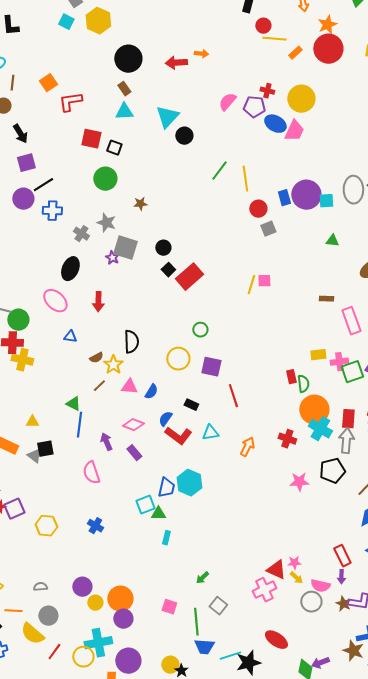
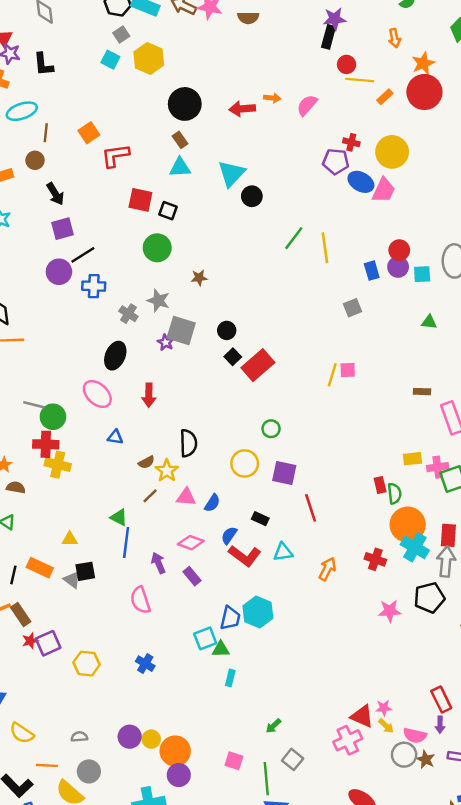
pink semicircle: (227, 102) -> (307, 105), moved
purple circle: (306, 195) -> (398, 267), size x0.6
red circle: (258, 209) -> (399, 250), moved
yellow circle: (95, 603) -> (151, 739), moved
brown star: (343, 604) -> (426, 759), moved

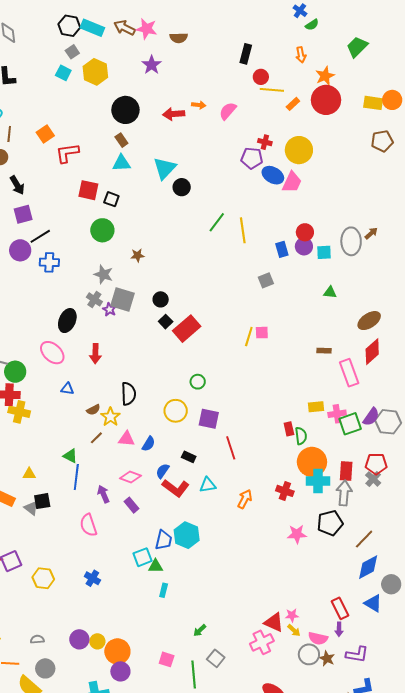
purple star: (335, 19) -> (152, 65), moved, turned -30
gray cross: (128, 314) -> (94, 299), moved
cyan cross: (415, 547) -> (318, 481), turned -30

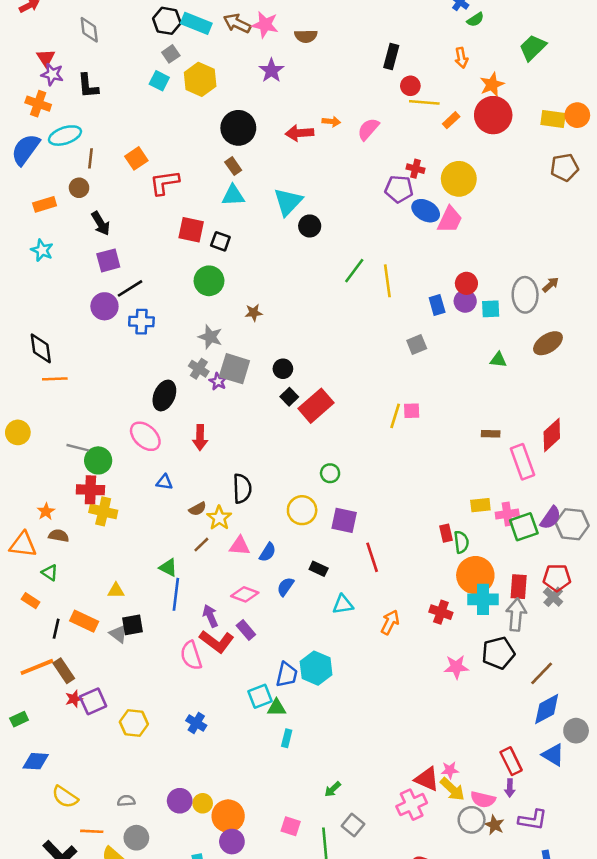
brown ellipse: (369, 321) -> (548, 343), moved
red L-shape: (176, 488) -> (217, 641), moved
yellow arrow: (294, 630) -> (452, 789), size x1.5

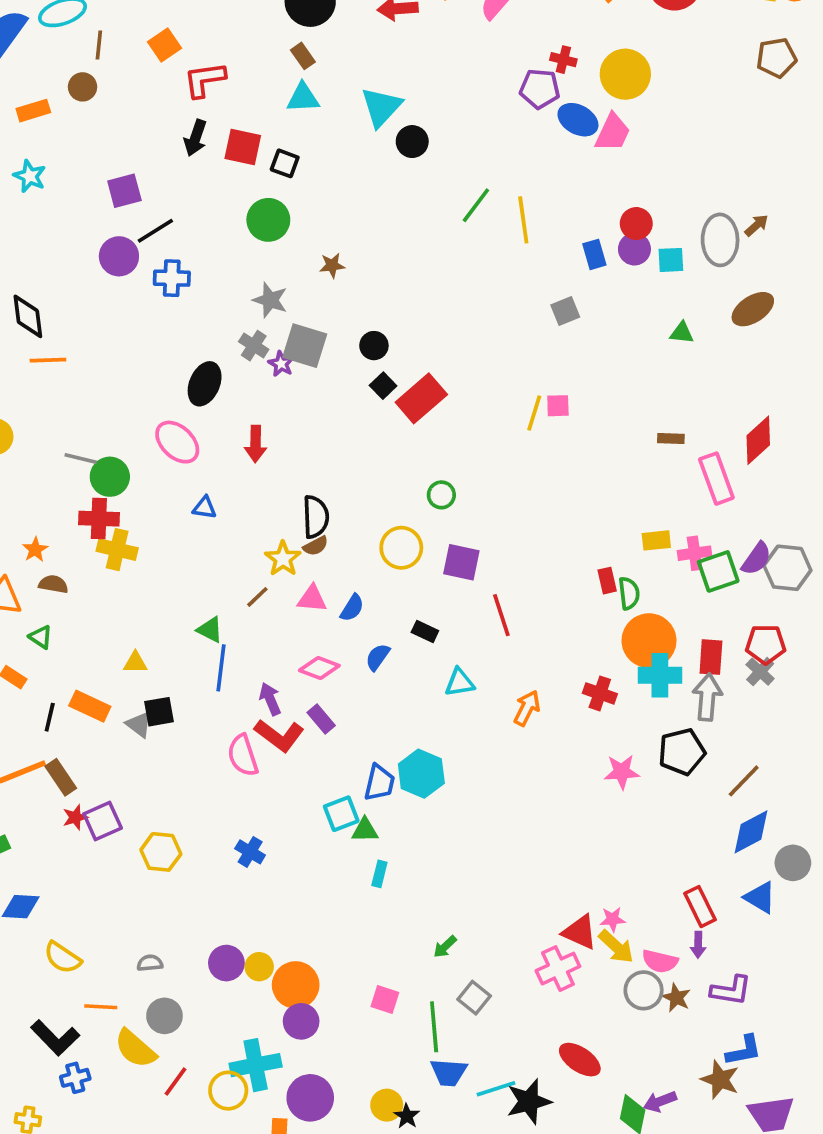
black arrow: (101, 223) -> (195, 138), moved, turned 50
brown semicircle: (198, 509) -> (316, 546), moved

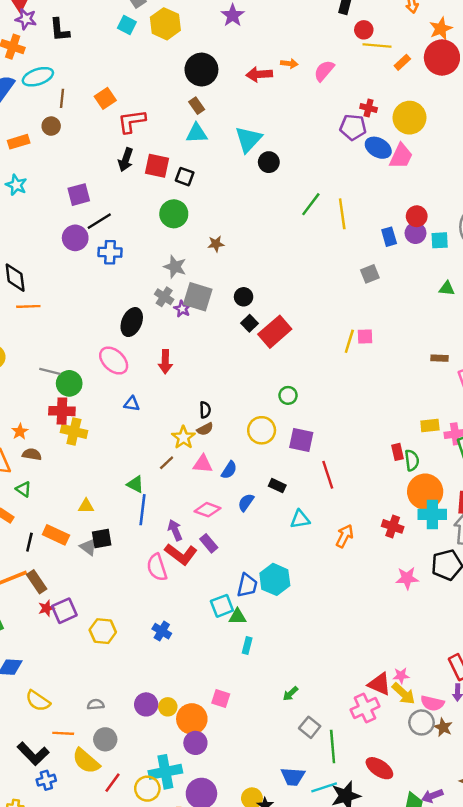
black semicircle: (316, 517) -> (205, 410), size x0.6
pink square: (385, 999) -> (221, 698), moved
green line: (434, 1027) -> (333, 747), moved

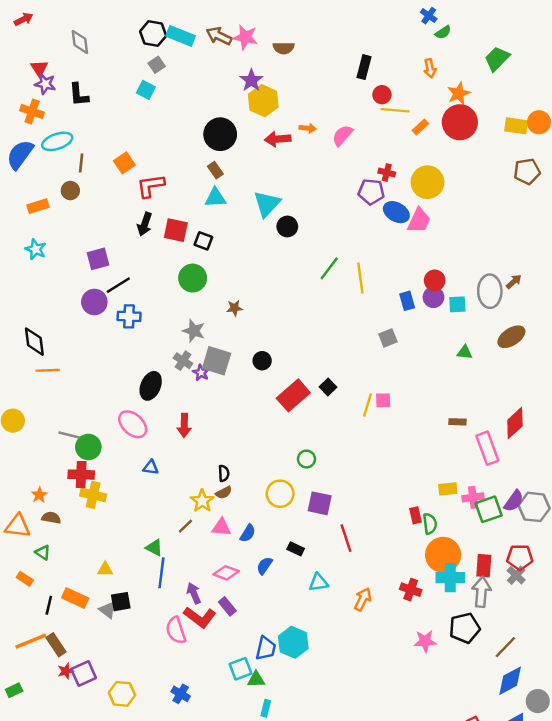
yellow hexagon: (165, 24) -> (263, 101), moved
black square: (250, 323) -> (328, 387), moved

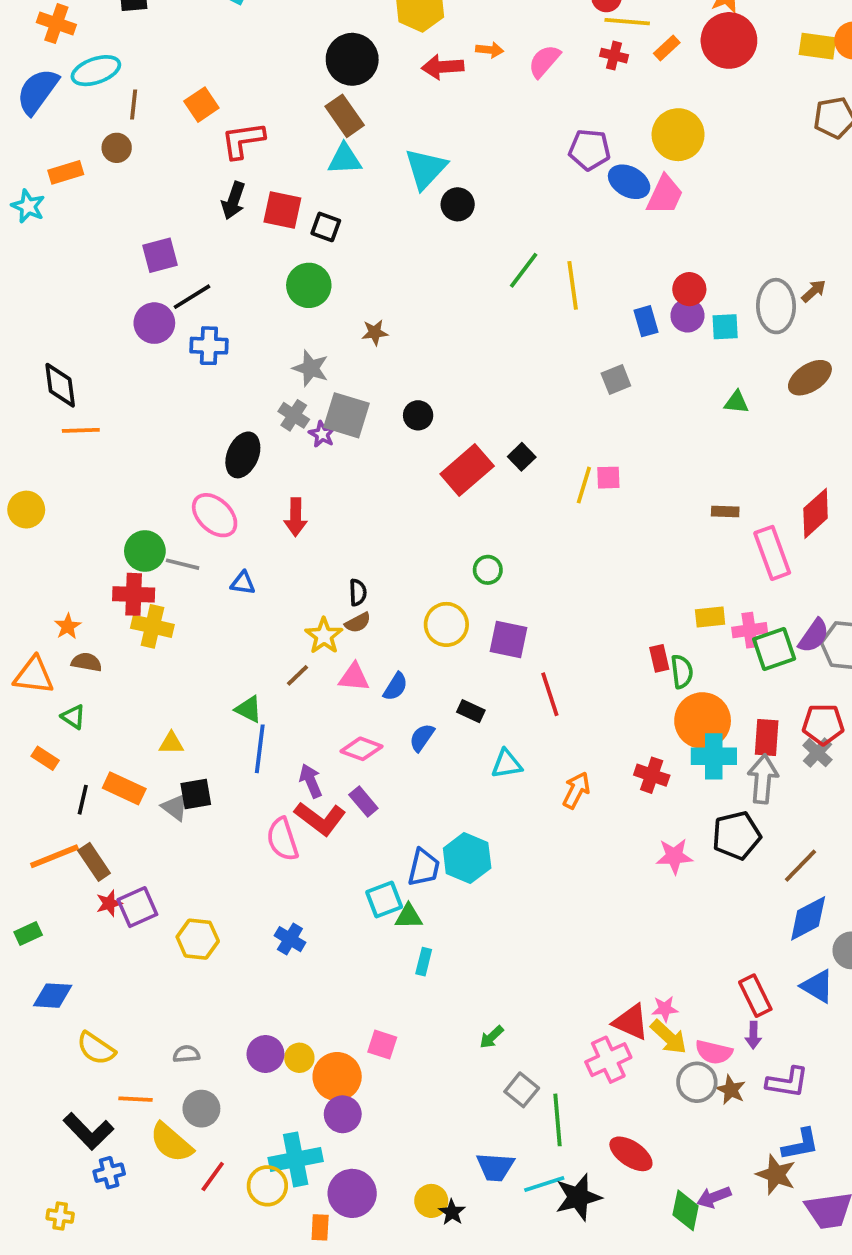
brown rectangle: (215, 170) -> (345, 116), size x1.5
red cross: (387, 173) -> (614, 56), moved
cyan star: (36, 249) -> (28, 206), moved
gray line: (69, 435) -> (183, 564), moved

